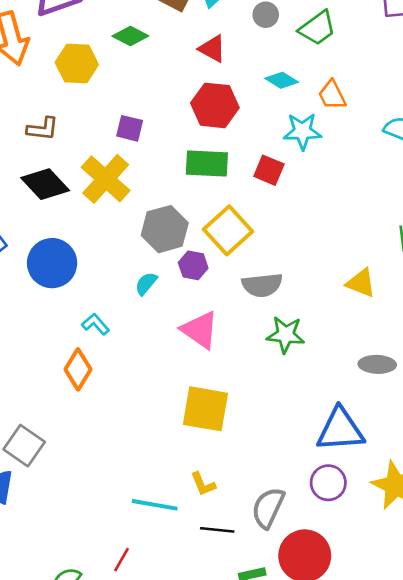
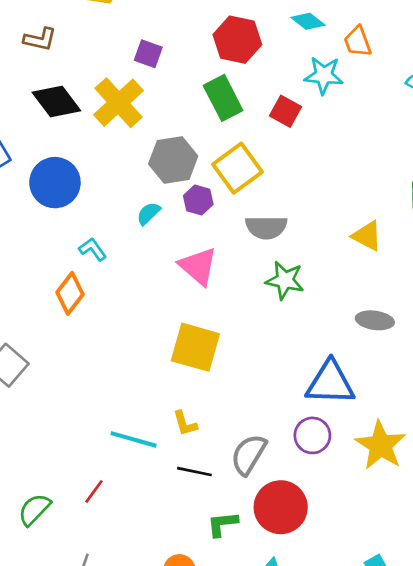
brown L-shape: (43, 129) -> (40, 39), moved
green rectangle: (207, 164) -> (223, 98), turned 54

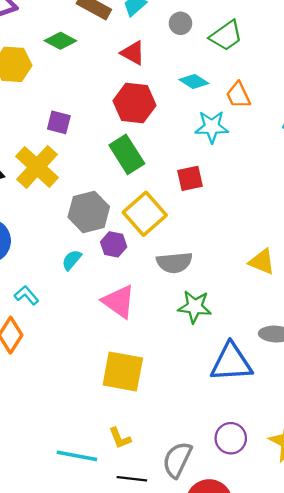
red square: (286, 111) -> (190, 178), moved, turned -36
blue triangle: (330, 383) -> (231, 362), moved

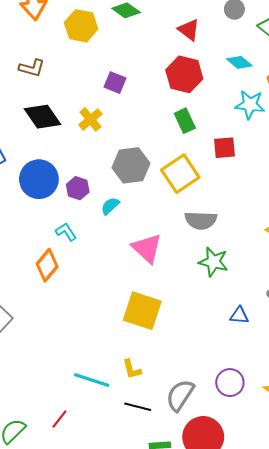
green rectangle: (127, 154) -> (185, 121), moved, size x0.7
yellow cross: (37, 167) -> (90, 119), size x0.6
purple hexagon: (114, 244) -> (78, 188), moved
blue triangle: (231, 362) -> (239, 315), size x0.5

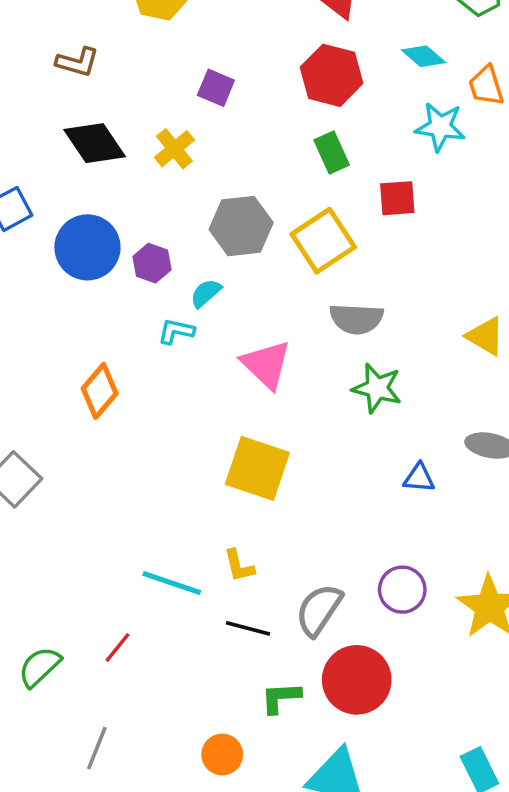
cyan L-shape: (66, 232) -> (176, 331), moved, turned -45

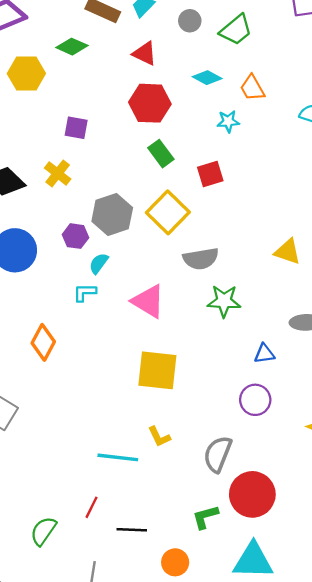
cyan star: (440, 127) -> (228, 121), size x0.7
purple hexagon: (152, 263) -> (76, 236), moved
purple circle: (402, 590) -> (255, 400), moved
black line: (248, 628) -> (132, 530), moved

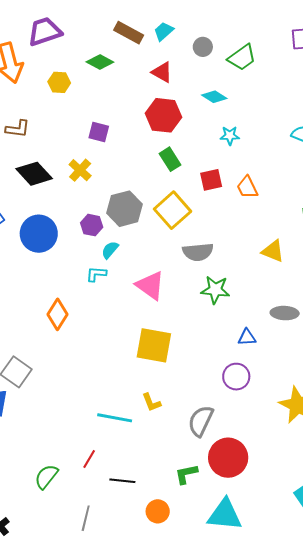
yellow hexagon: (26, 74) -> (59, 82), size x0.7
orange trapezoid: (252, 88) -> (247, 187), moved

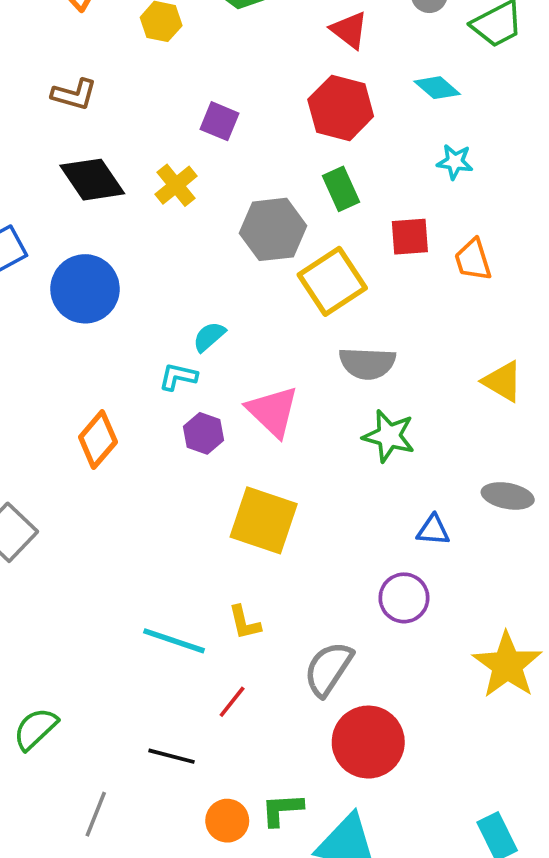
gray hexagon: (124, 209) -> (273, 229), moved
purple hexagon: (92, 225) -> (204, 433), moved
red line: (89, 459) -> (232, 702), moved
green L-shape: (186, 474) -> (282, 810), moved

